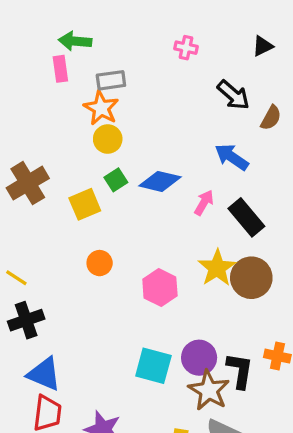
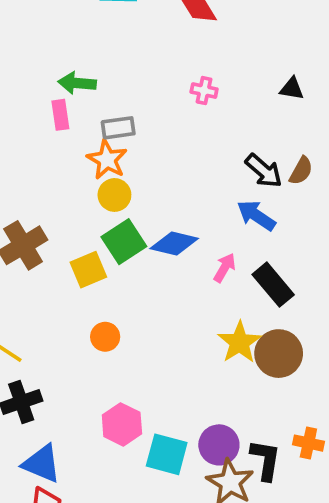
black triangle: (263, 46) -> (292, 89), turned 35
black arrow: (233, 95) -> (264, 171), moved
green square: (116, 180) -> (124, 242), size x1.6
pink hexagon: (160, 287) -> (122, 424), moved

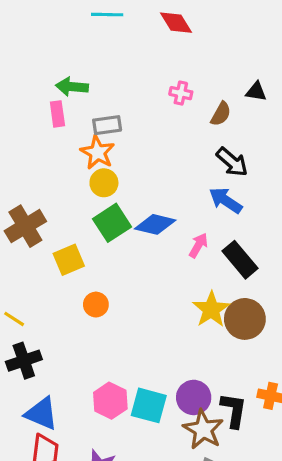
brown semicircle: (301, 171) -> (221, 114), moved
yellow square: (88, 270) -> (69, 260), moved
pink hexagon: (122, 424) -> (110, 401), moved

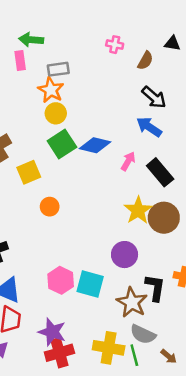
purple circle: (194, 397) -> (125, 255), moved

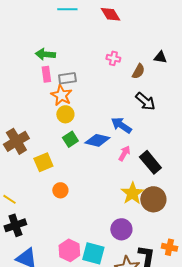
pink rectangle: (20, 61) -> (46, 74), moved
blue arrow: (149, 127) -> (121, 125), moved
green square: (62, 144) -> (70, 139), size x0.7

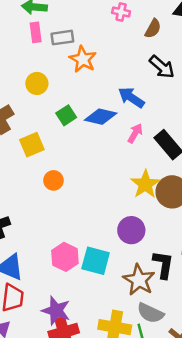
orange star: (61, 95) -> (83, 59), moved
yellow circle: (65, 114) -> (37, 83), moved

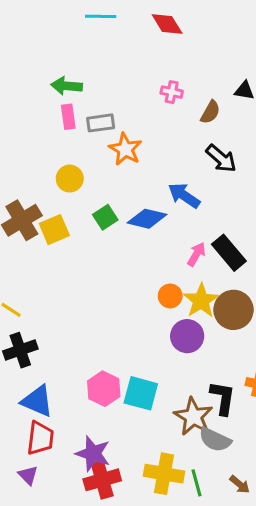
pink arrow: (135, 133) -> (196, 254), moved
yellow square: (32, 145) -> (54, 230), moved
orange circle: (53, 180) -> (170, 296), moved
purple circle: (131, 230) -> (187, 336), moved
gray semicircle: (150, 313) -> (215, 440), moved

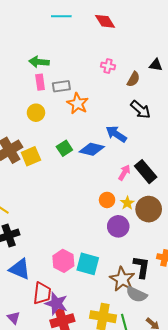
yellow circle: (70, 179) -> (36, 113), moved
yellow star: (201, 301) -> (127, 203), size x0.6
red trapezoid: (40, 438) -> (42, 293), moved

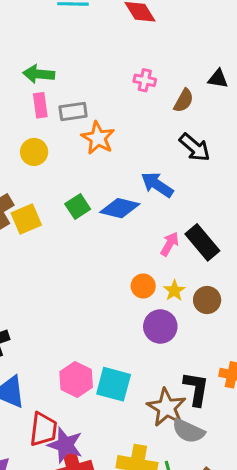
brown circle: (149, 209) -> (207, 300), size x0.7

